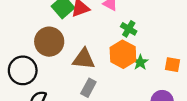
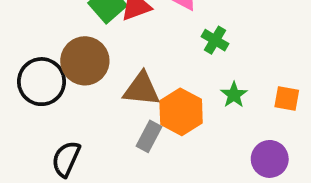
orange hexagon: (123, 54) -> (181, 112), moved
black circle: (23, 70) -> (41, 82), moved

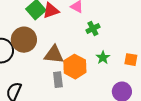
green cross: (215, 40) -> (93, 29), turned 32
gray rectangle: (149, 136) -> (58, 80), turned -35

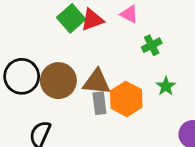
brown circle: (24, 40) -> (58, 81), moved
gray rectangle: (58, 80) -> (99, 103), moved

